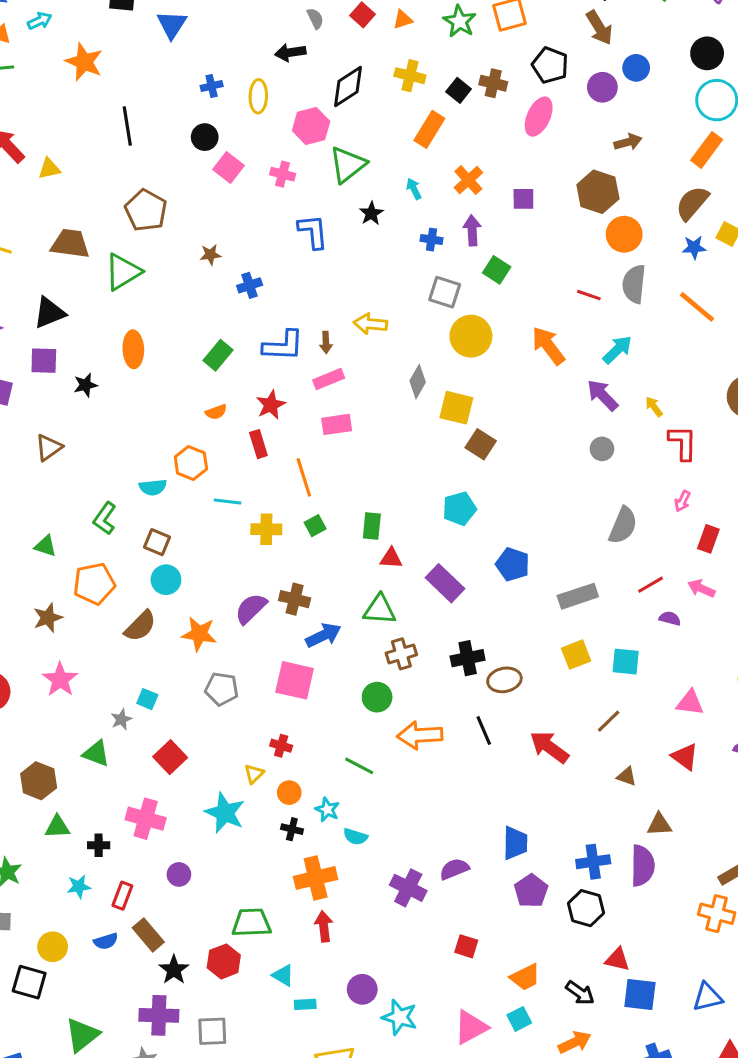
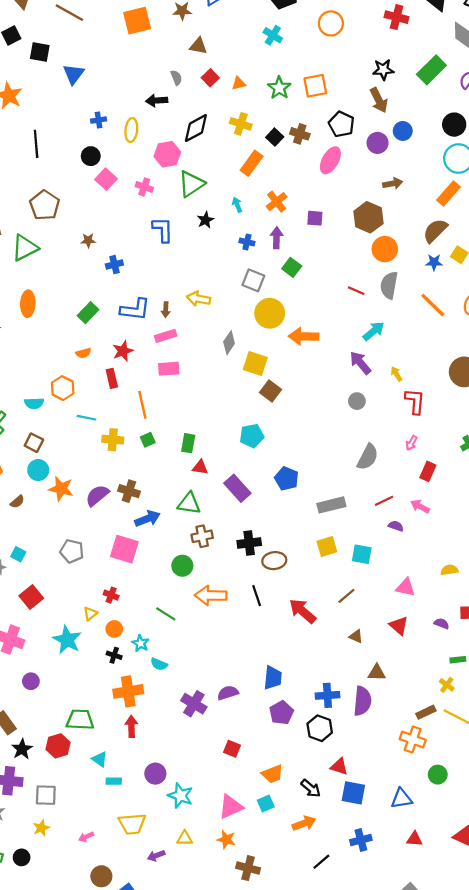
orange arrow: (548, 346) -> (304, 336), moved, turned -56
brown semicircle: (140, 626) -> (17, 502), size x0.6
orange star: (199, 634) -> (61, 489), moved

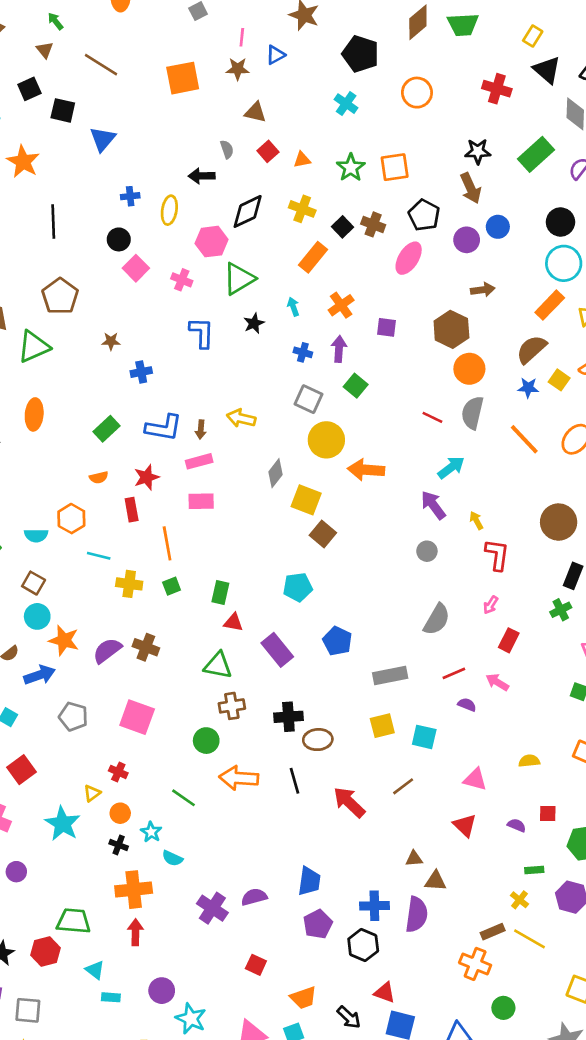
blue arrow: (147, 519) -> (40, 675), moved
brown triangle: (356, 636) -> (414, 859), moved, turned -32

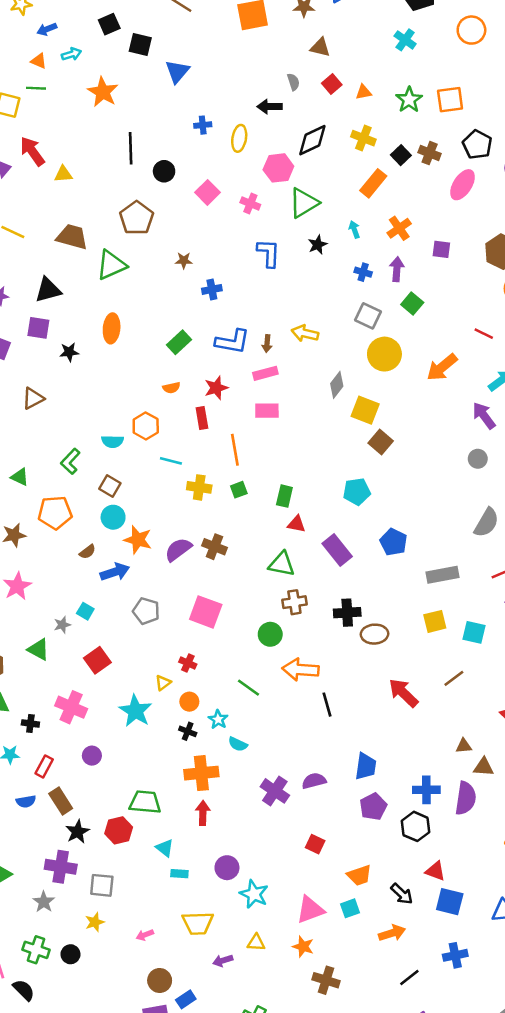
black circle: (119, 239) -> (164, 171), moved
orange arrow: (366, 470) -> (442, 367), moved, turned -44
black line: (294, 781) -> (327, 705), moved

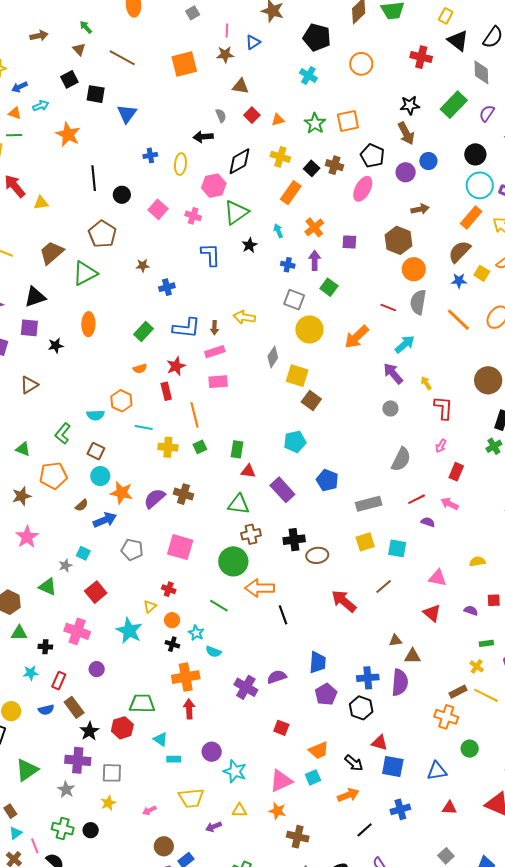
brown trapezoid: (72, 237) -> (52, 253), turned -52
green circle: (270, 634) -> (233, 561), size x1.5

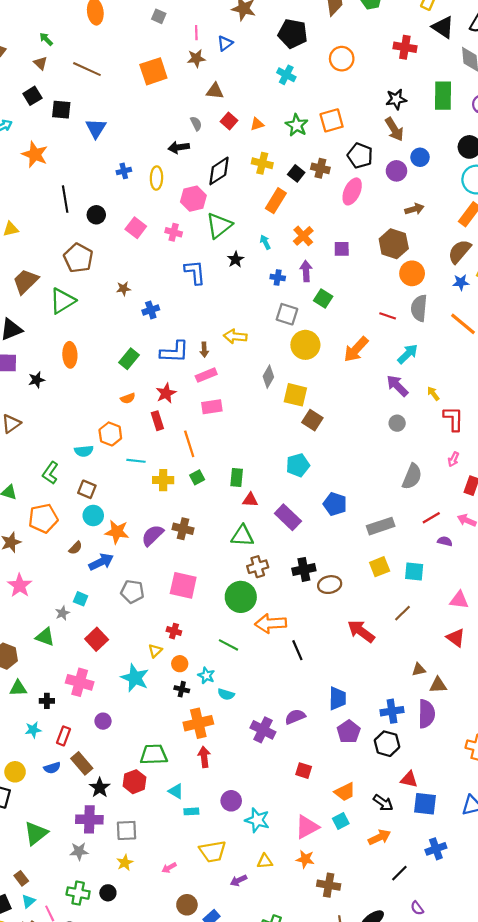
gray square: (193, 13) -> (159, 16), turned -32
green rectangle: (454, 105) -> (443, 96), turned -40
gray star: (66, 789) -> (79, 851), turned -30

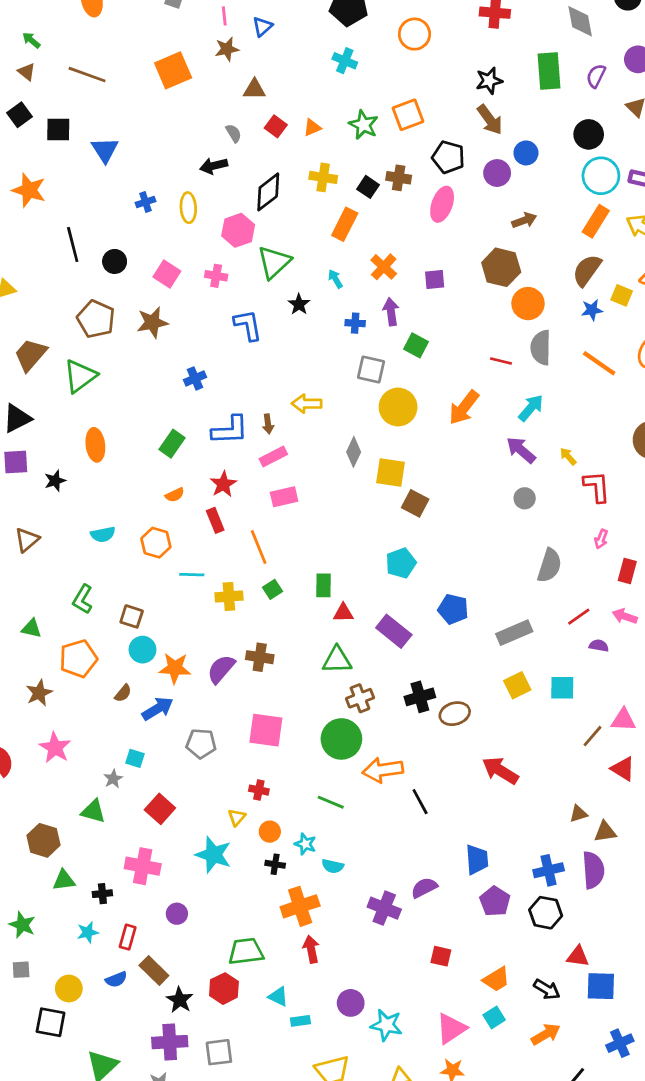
brown star: (123, 289) -> (152, 322), moved, size x1.6
cyan semicircle: (84, 451) -> (103, 534), moved
brown line: (402, 613) -> (592, 736), moved

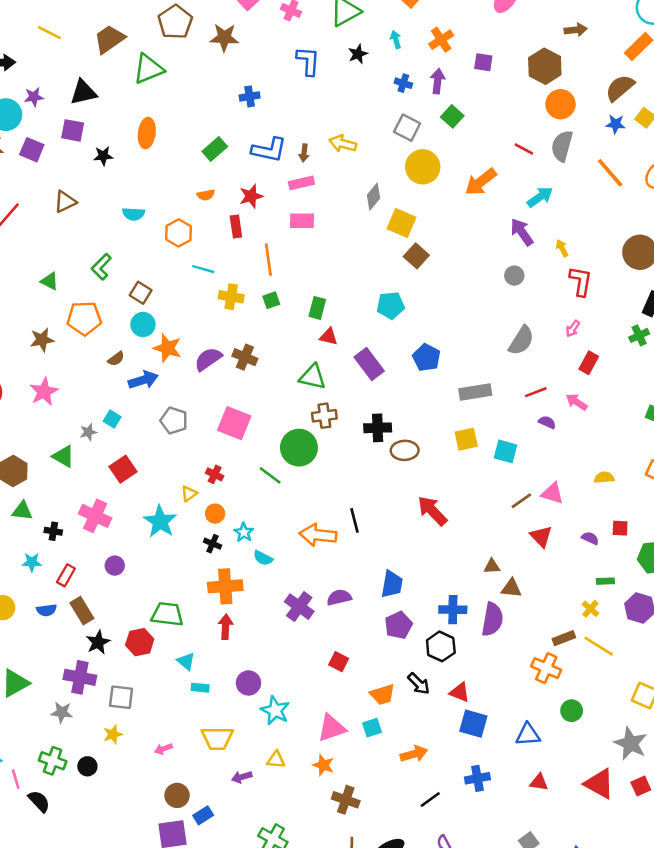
orange arrow: (383, 770) -> (318, 535), moved
green line: (331, 802) -> (270, 475), moved
black arrow: (547, 989) -> (419, 684), moved

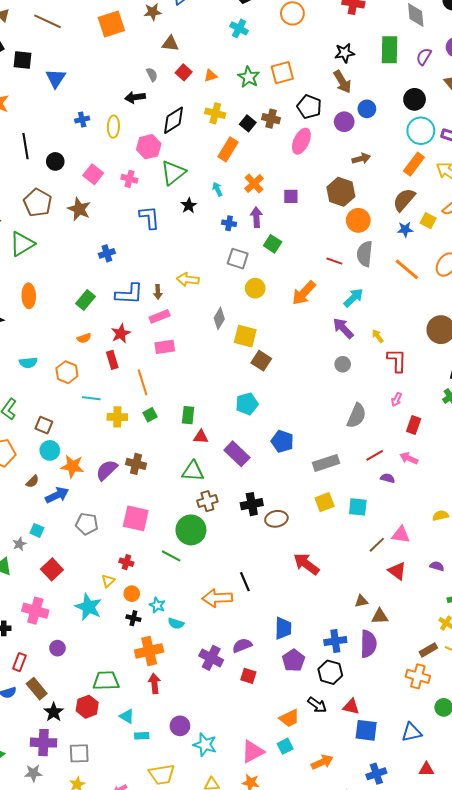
brown star: (224, 38) -> (79, 209), turned 30
yellow circle: (423, 167) -> (255, 288), size x0.7
red square: (339, 662) -> (248, 676), moved

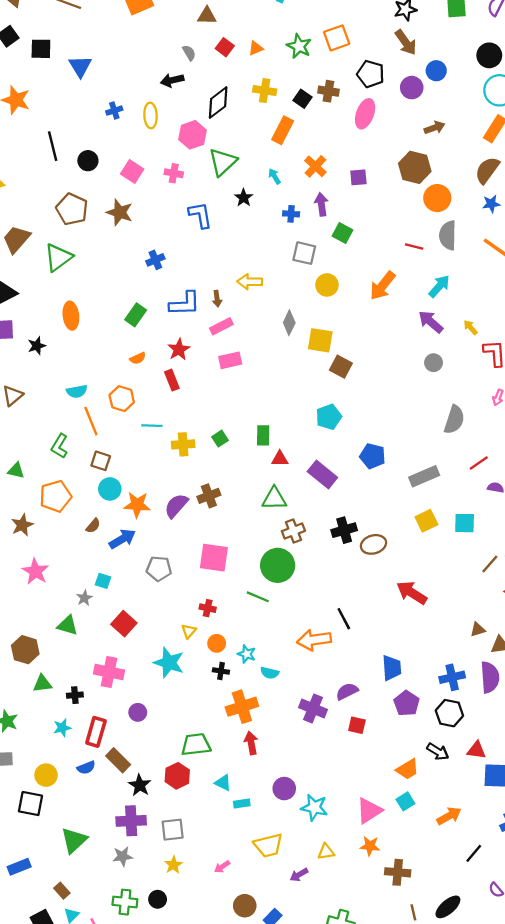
orange line: (143, 382) -> (91, 421), moved
brown cross: (136, 464) -> (209, 496), turned -30
red rectangle: (19, 662) -> (96, 732), size x1.4

